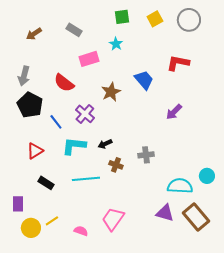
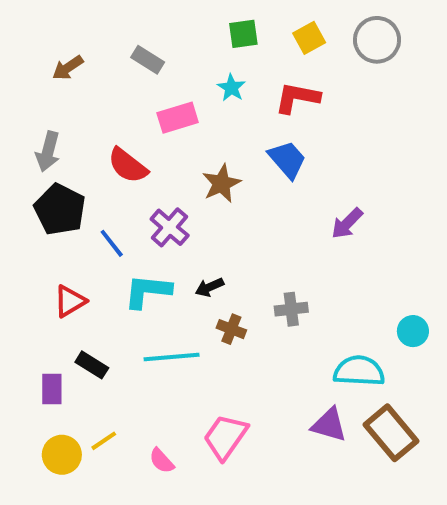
red L-shape: (178, 63) -> (297, 98), moved
cyan circle: (207, 176) -> (413, 331), moved
purple rectangle: (18, 204) -> (52, 389), moved
pink semicircle: (81, 231) -> (162, 461), turned -152

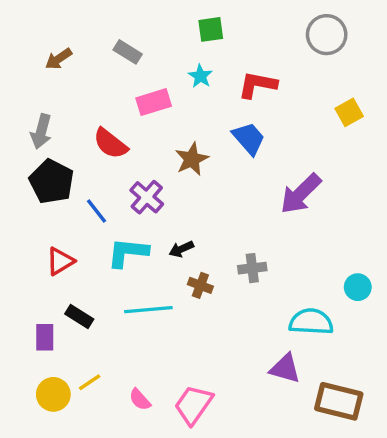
yellow square: (309, 38) -> (349, 112), moved
purple arrow: (347, 223) -> (301, 194), size x1.5
brown rectangle: (391, 433) -> (339, 401), moved, turned -36
pink trapezoid: (225, 437) -> (193, 405), moved

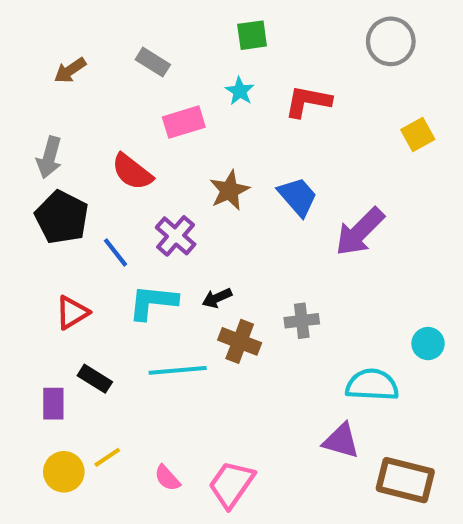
blue trapezoid: (249, 138) -> (298, 197), moved
brown cross: (200, 285) -> (240, 341), size x1.4

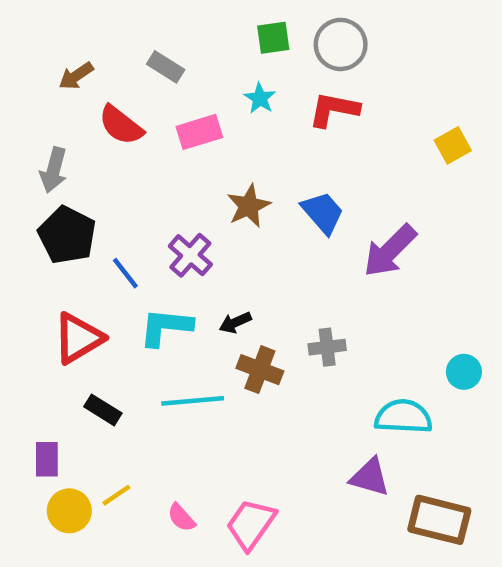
gray circle: (391, 41) -> (341, 44), moved
red semicircle: (132, 172) -> (121, 125), moved
red triangle: (72, 312) -> (78, 338), size x1.4
purple rectangle: (53, 404) -> (47, 459), moved

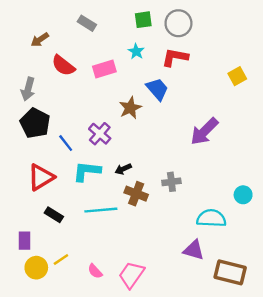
gray rectangle: (166, 67) -> (87, 23), moved
blue trapezoid: (323, 213) -> (157, 89), moved

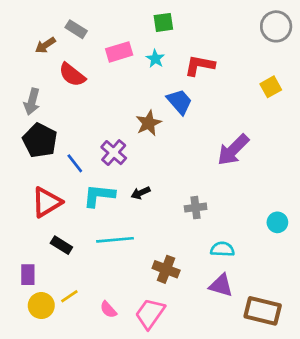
gray rectangle: (87, 23) -> (76, 29), moved
gray circle: (178, 23) -> (276, 26), moved
pink rectangle: (104, 69) -> (119, 52), moved
brown cross: (136, 194) -> (166, 269), moved
cyan semicircle: (211, 218) -> (222, 249), moved, size x0.7

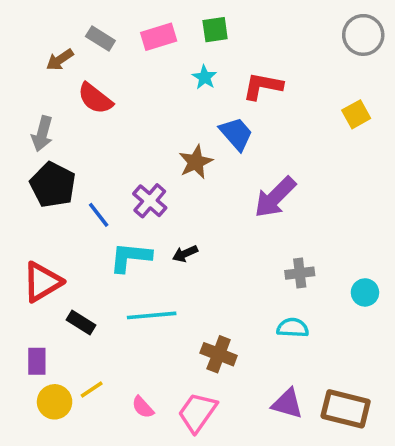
pink rectangle: (119, 52) -> (159, 37), moved
purple arrow: (233, 150) -> (275, 197), moved
red triangle: (47, 202) -> (42, 282), moved
gray cross: (196, 208) -> (300, 273), moved
purple triangle: (221, 285) -> (287, 404), moved

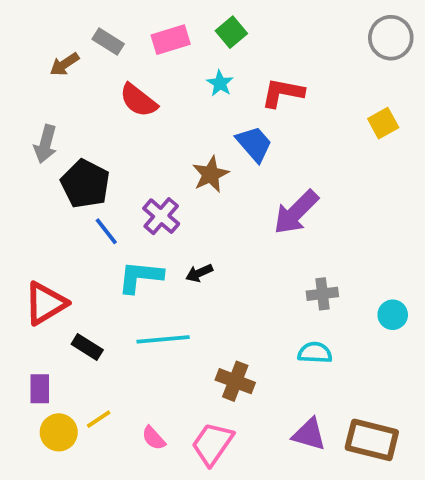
green square: (215, 30) -> (231, 32), turned -32
red semicircle: (95, 98) -> (138, 100), moved
black pentagon: (53, 185) -> (85, 184), moved

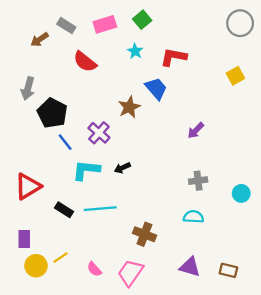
purple arrow: (296, 212) -> (196, 130), moved, size x0.6
black rectangle: (87, 347) -> (64, 210), moved
brown rectangle: (372, 440) -> (228, 270), size x0.6

